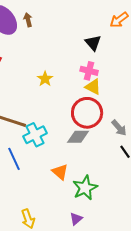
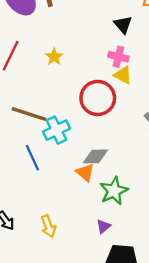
yellow star: (45, 79) -> (54, 57), moved
red circle: (87, 113) -> (98, 98), moved
gray diamond: (78, 137) -> (95, 156), moved

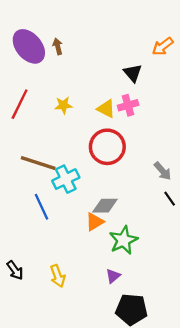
yellow star: (54, 57) -> (63, 105), turned 30
pink cross: (118, 57) -> (128, 105), turned -30
yellow triangle: (123, 75) -> (106, 109), moved
orange triangle: (85, 173) -> (95, 222), turned 48

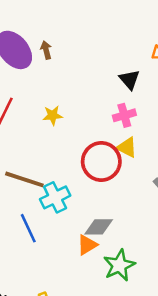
yellow triangle: (106, 109) -> (127, 147), moved

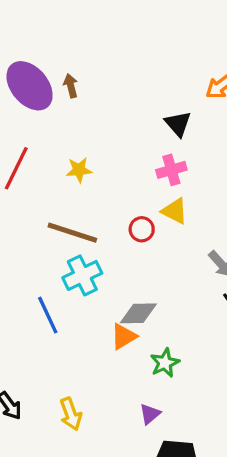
red circle: (101, 162) -> (142, 229), size x0.5
brown line: (24, 179) -> (72, 233), moved
green star: (119, 265) -> (165, 363), size x0.7

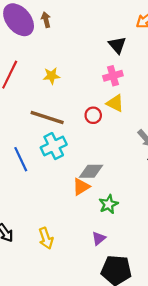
blue line: (48, 315) -> (21, 159), moved

